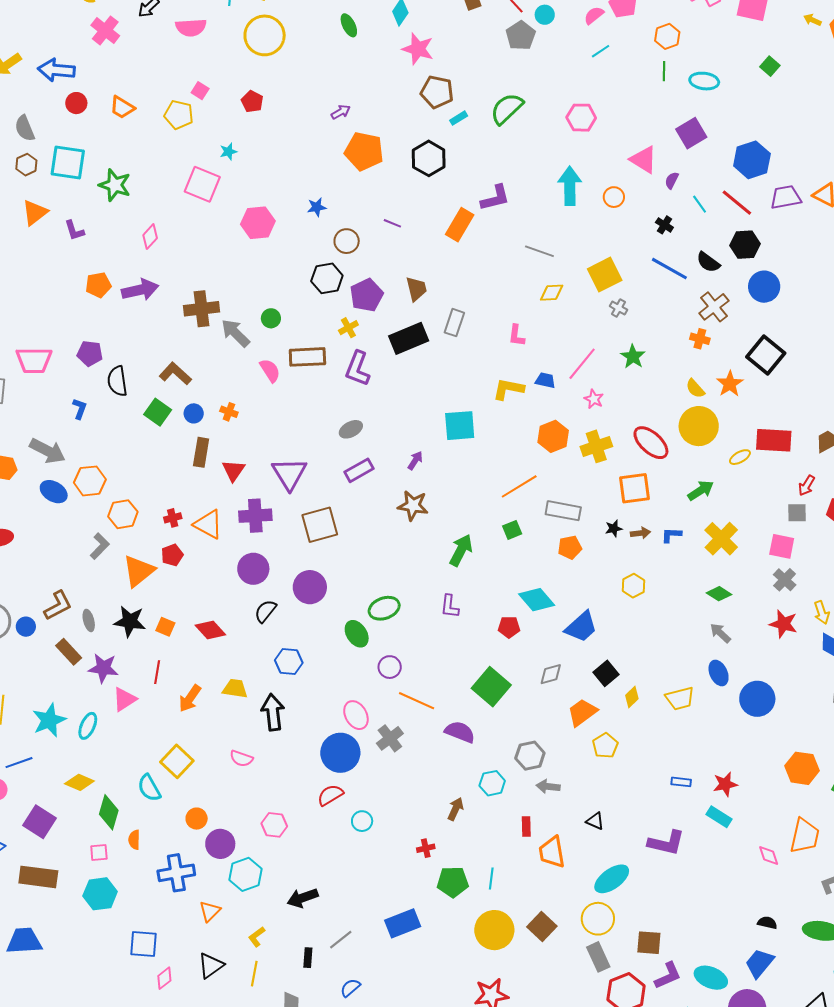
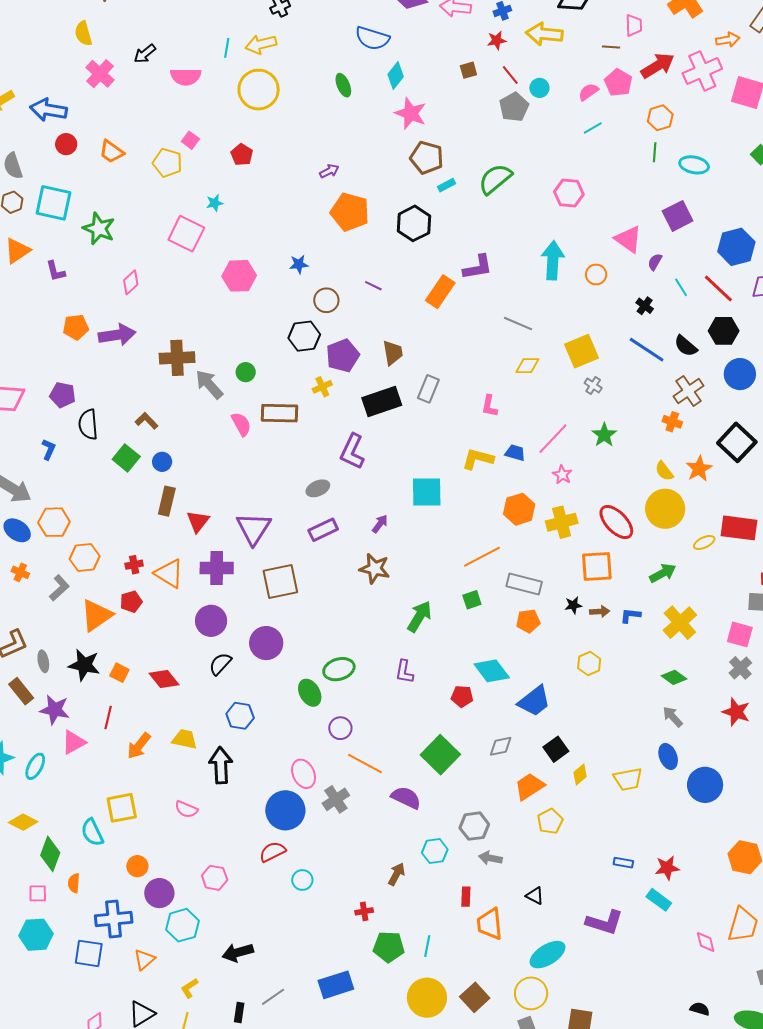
purple L-shape: (358, 369) -> (352, 451), moved
brown L-shape: (175, 374) -> (147, 421), size x0.7
orange cross: (229, 412) -> (20, 572), moved
yellow square: (177, 761) -> (122, 808), turned 32
blue square: (143, 944) -> (89, 953), moved

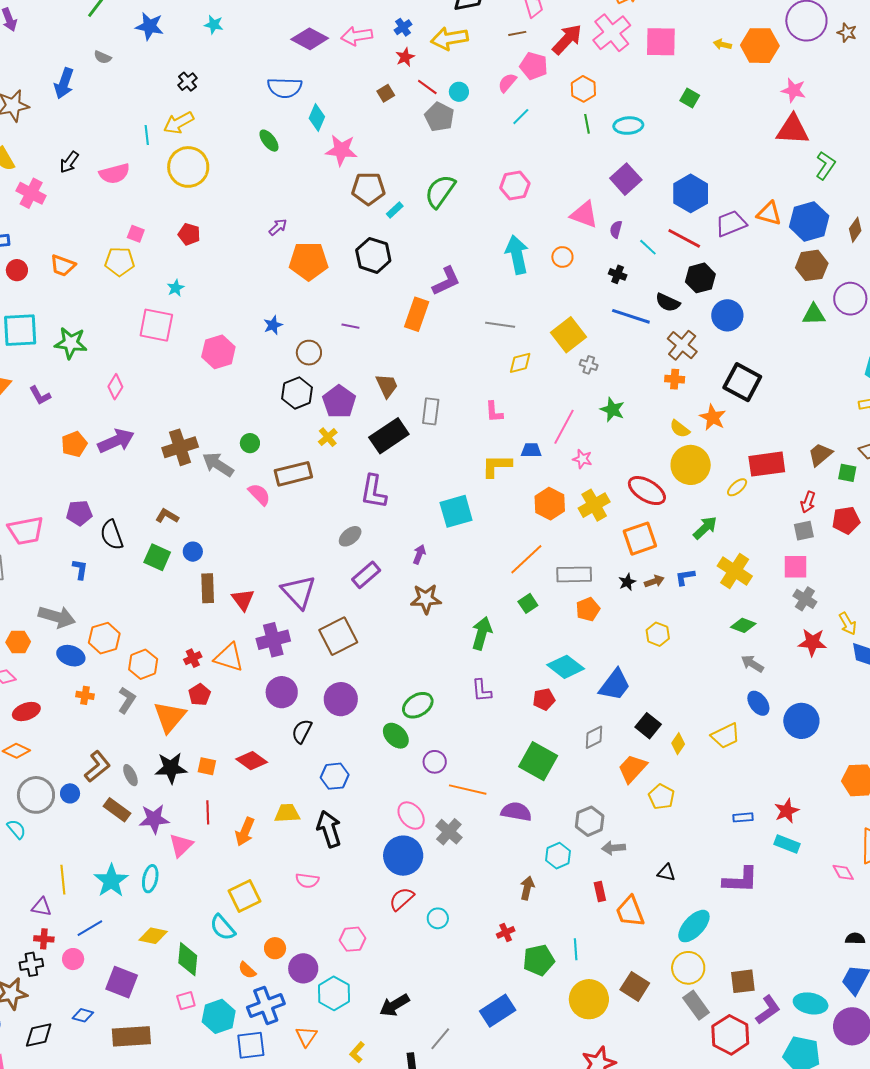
orange semicircle: (74, 883) -> (247, 970), moved, turned -36
cyan hexagon: (36, 935) -> (219, 1016), moved

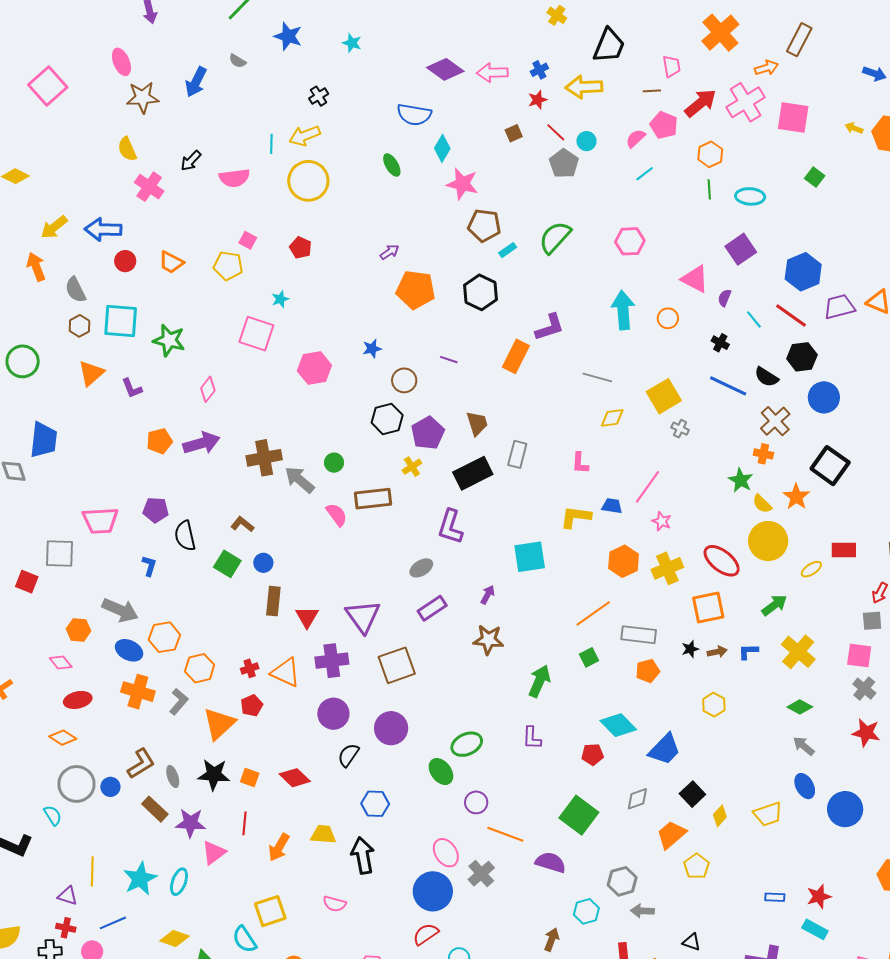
green star: (612, 410) -> (741, 480), moved
red rectangle: (767, 464) -> (844, 550), size x0.7
orange cross: (85, 695) -> (138, 692), size x1.8

